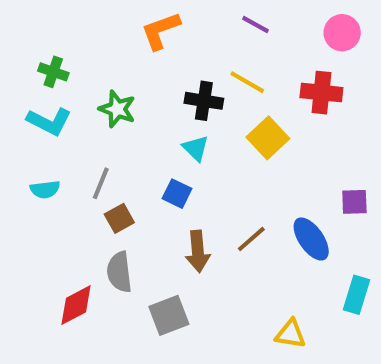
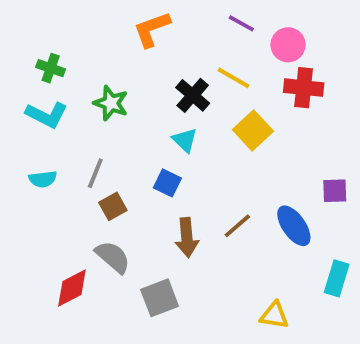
pink circle: (342, 33) -> (288, 45), moved
black cross: (204, 101) -> (193, 95), turned 32
gray semicircle: (119, 272) -> (113, 257), turned 138

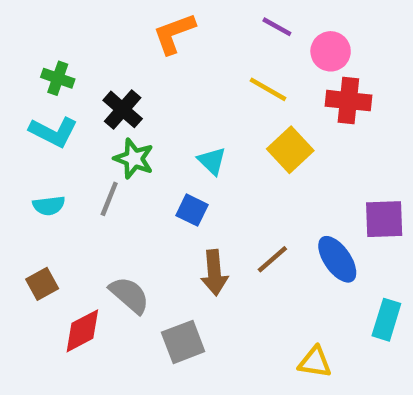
black cross: (193, 95) -> (123, 109), moved
green star: (111, 103) -> (134, 159), moved
purple square: (335, 191) -> (384, 219), size x1.4
brown square: (113, 206) -> (42, 284), moved

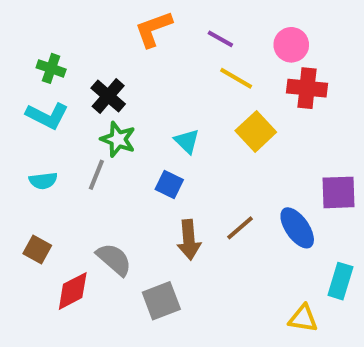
purple line: (277, 27) -> (220, 39), moved
brown square: (42, 284) -> (37, 250), turned -32
yellow triangle: (315, 362) -> (303, 318), moved

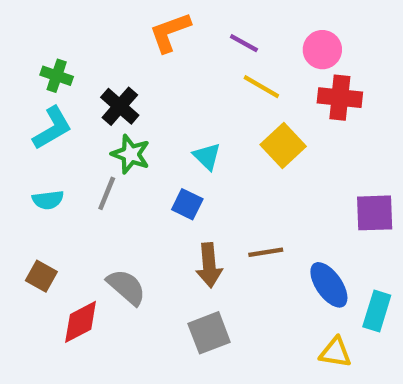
cyan L-shape: (47, 116) -> (52, 128), turned -57
brown line: (240, 228) -> (266, 252), turned 32
blue ellipse: (297, 228) -> (329, 285), moved
gray square: (161, 301) -> (209, 333), moved

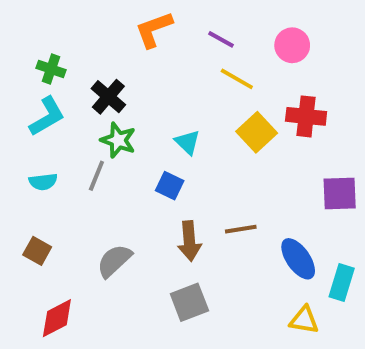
red cross: (340, 98) -> (306, 116), moved
gray semicircle: (126, 287) -> (114, 261), turned -84
red diamond: (81, 322) -> (57, 318), moved

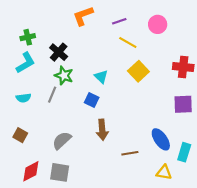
purple line: (221, 39) -> (119, 21), turned -48
green cross: (51, 69) -> (28, 37), turned -32
red cross: (306, 116) -> (183, 67), moved
brown line: (241, 229) -> (130, 153), moved
gray square: (189, 302) -> (60, 172), moved, turned 30

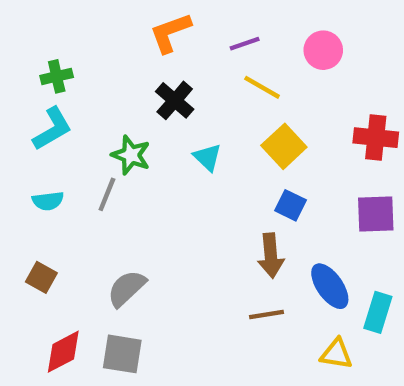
black cross: (59, 52) -> (175, 100), moved
blue square: (92, 100) -> (290, 205), moved
brown arrow: (102, 130) -> (271, 256), moved

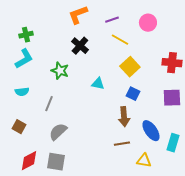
cyan triangle: (207, 157) -> (98, 84), moved, turned -32
gray line: (107, 194) -> (49, 104), moved
yellow triangle: (336, 354) -> (144, 161), moved

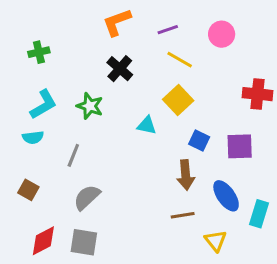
cyan L-shape: (24, 59) -> (43, 104), moved
yellow square: (130, 67) -> (178, 100), moved
purple square: (172, 98) -> (240, 146), moved
yellow triangle: (144, 161) -> (216, 241), turned 42

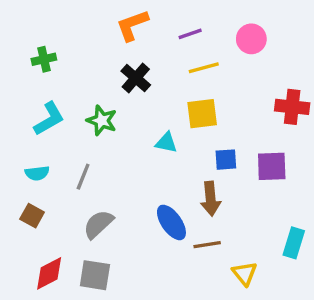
yellow line: (180, 60) -> (204, 68), turned -45
yellow square: (178, 100) -> (202, 114), turned 36
cyan semicircle: (33, 137) -> (37, 173), moved
blue square: (199, 140) -> (226, 160), turned -30
blue ellipse: (226, 196) -> (171, 222), moved

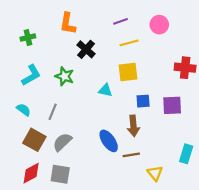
orange L-shape: (132, 25) -> (68, 24), moved, turned -60
cyan semicircle: (37, 173) -> (24, 110), turned -136
brown square: (32, 216) -> (34, 140), moved, size x1.5

